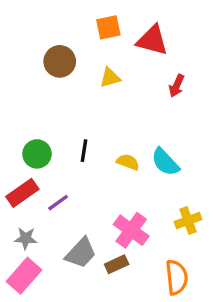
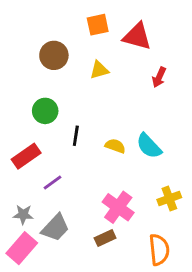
green circle: (37, 154) -> (45, 111), moved
red rectangle: (22, 193) -> (26, 156), moved
gray trapezoid: (81, 253) -> (55, 228), moved

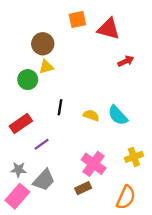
yellow triangle: (99, 70) -> (46, 67), moved
red arrow: (159, 77) -> (126, 61), turned -140
green circle: (45, 111) -> (28, 80), moved
orange semicircle: (159, 250) -> (126, 197), turned 30

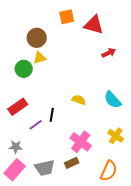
black line: (60, 107) -> (52, 115), moved
cyan semicircle: (118, 115) -> (113, 100), moved
yellow cross: (134, 157) -> (116, 136), turned -35
gray trapezoid: (44, 180) -> (45, 168), moved, turned 35

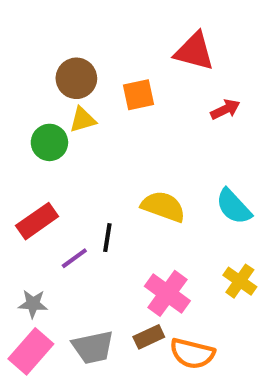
orange square: (67, 17) -> (138, 95), moved
yellow semicircle: (79, 100) -> (163, 207), size x1.5
orange semicircle: (109, 171) -> (192, 353), moved, turned 80

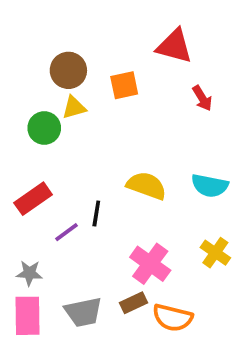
red arrow: (225, 109) -> (202, 98), turned 85
cyan semicircle: (234, 207) -> (210, 186), turned -36
pink rectangle: (31, 351) -> (28, 316), turned -42

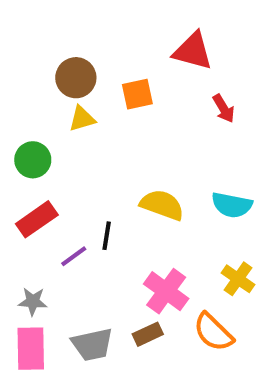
green circle: (44, 128) -> (33, 160), moved
orange semicircle: (173, 318) -> (213, 332), moved, turned 30

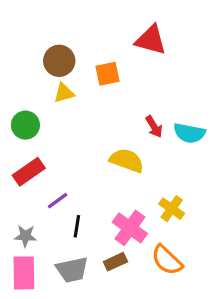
red arrow: (224, 109) -> (154, 127), moved
cyan semicircle: (232, 205) -> (189, 133), moved
black line: (107, 236) -> (77, 226), moved
yellow cross: (238, 279) -> (172, 209), moved

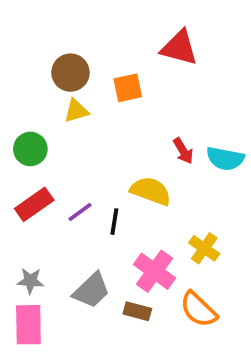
purple line: (58, 201) -> (80, 212), moved
black line: (77, 226) -> (114, 222), moved
brown rectangle: (115, 262) -> (137, 311), turned 40
gray trapezoid: (72, 270) -> (91, 290), moved, turned -32

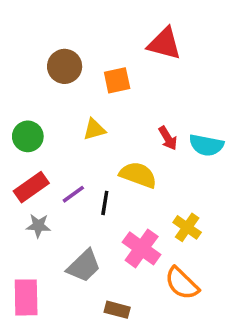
yellow triangle: (76, 111) -> (94, 129), moved
gray star: (30, 281) -> (38, 226), moved
brown rectangle: (137, 311) -> (117, 310), moved

